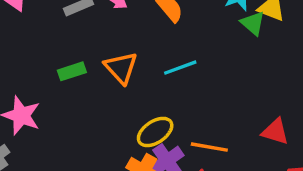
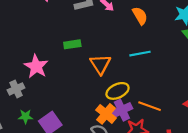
orange triangle: (121, 68) -> (100, 64), moved

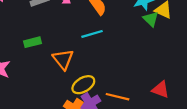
cyan line: (140, 54) -> (92, 34), moved

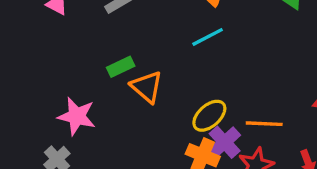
orange triangle: (63, 59) -> (147, 87), moved

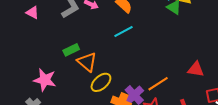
yellow ellipse: (209, 116) -> (101, 82), moved
orange line: (264, 124) -> (158, 84), turned -35

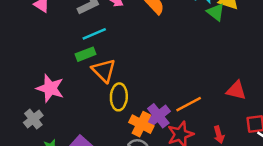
cyan line: (123, 32) -> (94, 34), moved
yellow ellipse: (101, 82) -> (119, 97), turned -50

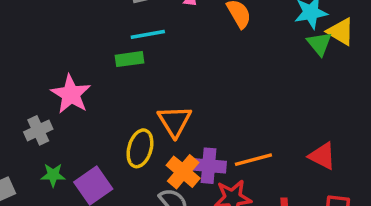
orange triangle: (104, 70) -> (174, 121), moved
yellow ellipse: (119, 97) -> (140, 148), moved
purple cross: (158, 116) -> (209, 166), turned 30

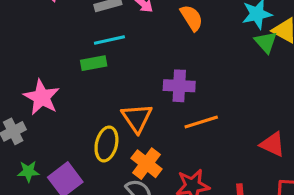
orange line: (253, 160) -> (201, 122), moved
purple cross: (209, 166) -> (179, 86), moved

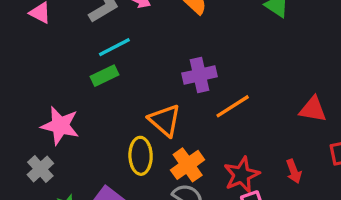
orange cross: (147, 164) -> (188, 165), turned 32

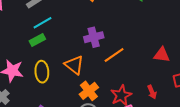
yellow ellipse: (141, 156) -> (42, 72), moved

